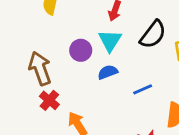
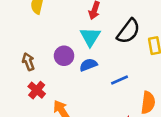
purple circle: (81, 50) -> (64, 56), moved
brown arrow: (40, 68) -> (28, 62), size x0.6

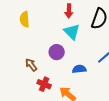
blue semicircle: (88, 65) -> (79, 69), moved, turned 32

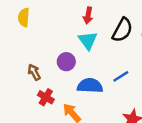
yellow semicircle: (25, 19) -> (24, 17), moved
blue semicircle: (79, 69) -> (90, 86), size x1.5

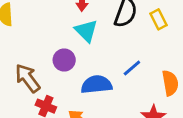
brown arrow: (34, 72) -> (28, 78), size x1.5

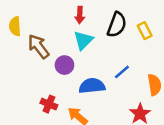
cyan triangle: (86, 31) -> (83, 40), turned 30
brown arrow: (28, 78) -> (39, 46), moved

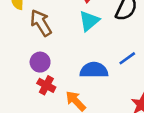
purple circle: (64, 65) -> (40, 62), moved

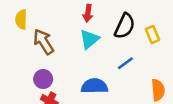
blue line: (127, 58) -> (125, 63), moved

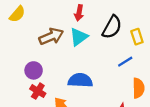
yellow semicircle: (21, 19) -> (17, 14), turned -144
brown arrow: (44, 42) -> (51, 36), moved, turned 95
blue line: (125, 63) -> (125, 62), moved

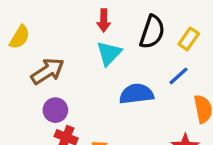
brown arrow: (51, 36) -> (48, 71), moved
yellow rectangle: (137, 37) -> (189, 39), turned 63
blue semicircle: (80, 80) -> (136, 94), moved

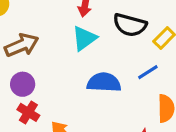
black semicircle: (152, 32) -> (130, 25), turned 76

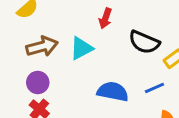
cyan triangle: (84, 38) -> (81, 48), moved

